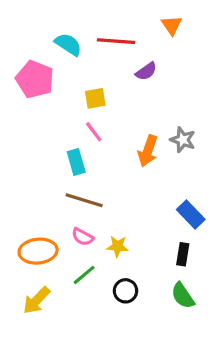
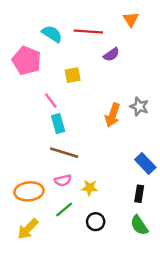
pink line: (94, 132) -> (51, 101), moved
pink semicircle: (83, 237) -> (63, 180), turned -42

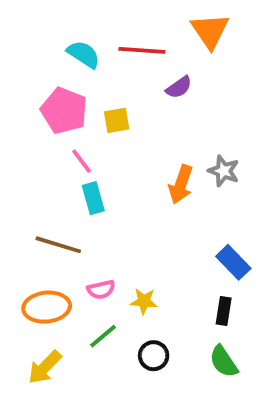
orange triangle: (131, 19) -> (210, 31), size x1.5
pink pentagon: (27, 61) -> (64, 111), moved
brown line: (64, 153) -> (58, 245), moved

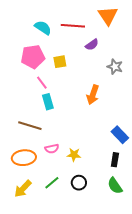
pink pentagon: (64, 111) -> (33, 57), turned -30
gray star: (224, 171) -> (115, 67), moved
green line: (103, 336) -> (52, 183), moved

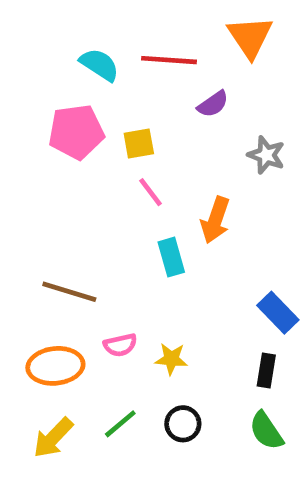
pink line: (42, 83) -> (150, 192), moved
cyan rectangle: (48, 102) -> (171, 257), moved

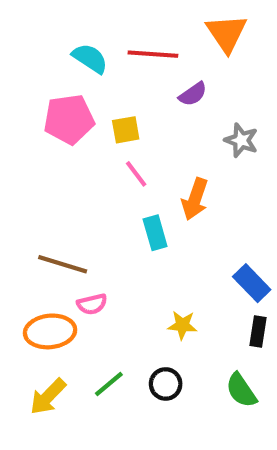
pink semicircle: (120, 345) -> (92, 304), moved
yellow star: (171, 359) -> (182, 325), moved
black rectangle: (266, 371) -> (258, 331), moved

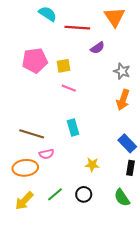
cyan semicircle: (90, 58) -> (48, 14), moved
pink line: (136, 174) -> (69, 88), turned -32
orange arrow: (195, 199) -> (123, 100), moved
cyan rectangle: (155, 233) -> (73, 127), moved

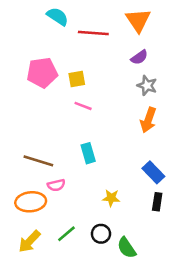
purple semicircle: (98, 48) -> (139, 57), moved
green semicircle: (122, 198) -> (127, 248), moved

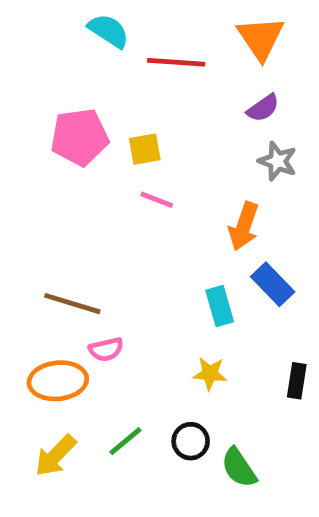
orange arrow: (148, 120) -> (244, 226), moved
cyan rectangle: (88, 153) -> (220, 306), moved
blue rectangle: (153, 172) -> (273, 284), moved

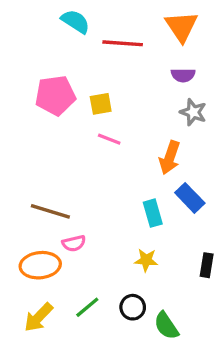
purple semicircle: (263, 108) -> (183, 75), turned 35

